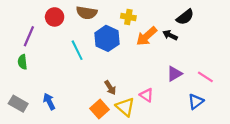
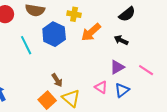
black arrow: (170, 35) -> (121, 40), moved
pink triangle: (147, 95) -> (101, 87), moved
blue triangle: (196, 101) -> (122, 90), moved

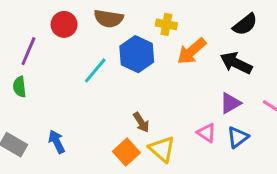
black arrow: (121, 40) -> (236, 63), size x1.5
cyan line: (26, 45) -> (95, 70), turned 66

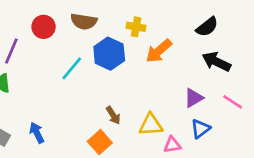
black arrow: (236, 63) -> (216, 62), moved
pink triangle: (206, 133) -> (172, 145), moved, turned -42
yellow triangle: (162, 149) -> (151, 125), moved, turned -45

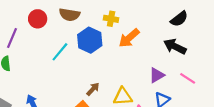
black semicircle: (207, 27) -> (179, 19), moved
brown arrow: (113, 115) -> (93, 89), turned -104

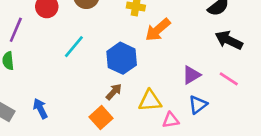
blue hexagon: (90, 40) -> (122, 58), moved
black arrow: (175, 47) -> (229, 40), moved

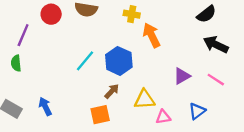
orange arrow: (158, 30) -> (152, 35), turned 105
cyan line: (74, 47) -> (85, 61), moved
blue triangle: (198, 105) -> (197, 111), moved
orange square: (101, 118) -> (100, 115), turned 30

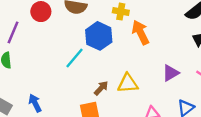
blue hexagon: (119, 61) -> (99, 36), moved
yellow triangle: (145, 99) -> (128, 83), moved

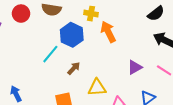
yellow triangle: (128, 83) -> (97, 88), moved
brown arrow: (101, 88) -> (74, 68), moved

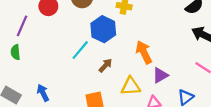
orange arrow: (108, 32) -> (144, 52), moved
purple triangle: (135, 67) -> (160, 75), moved

